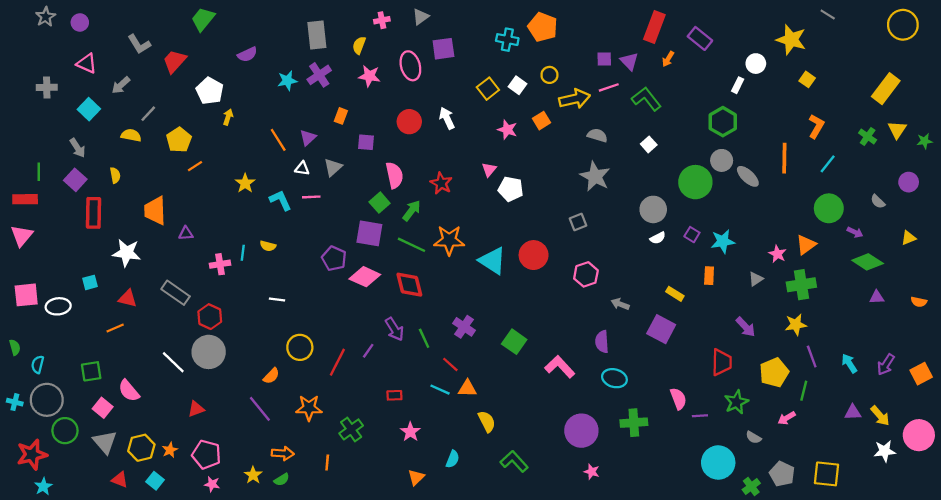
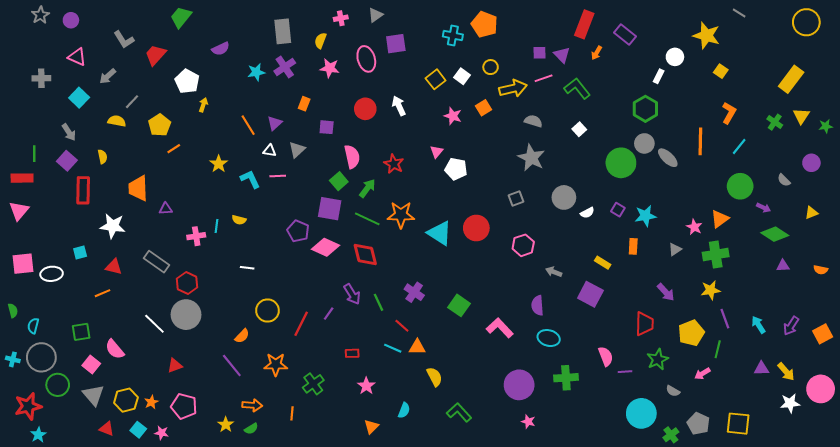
gray circle: (653, 209) -> (564, 197), moved
pink star: (212, 484) -> (162, 433), moved

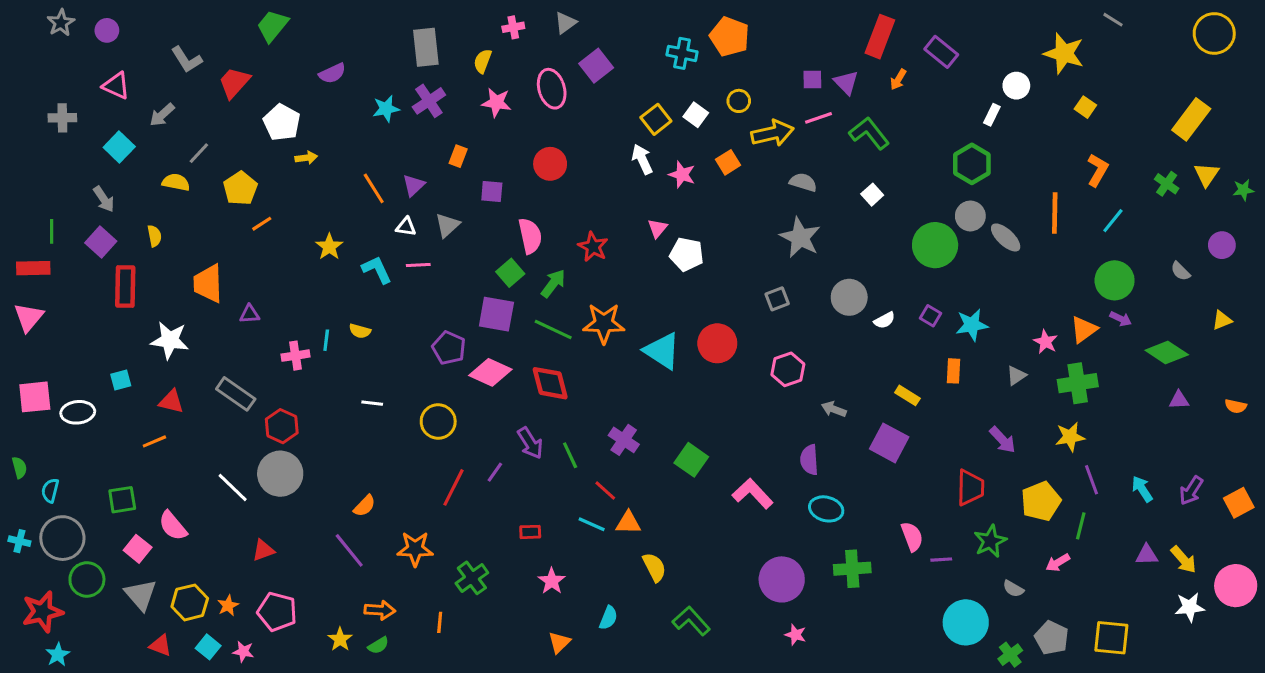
purple square: (396, 44) -> (596, 66), turned -30
yellow arrow: (203, 105) -> (306, 158), turned 64
white arrow: (399, 106) -> (642, 159), moved
purple arrow: (764, 208) -> (1121, 319), moved
yellow circle: (267, 311) -> (438, 421), moved

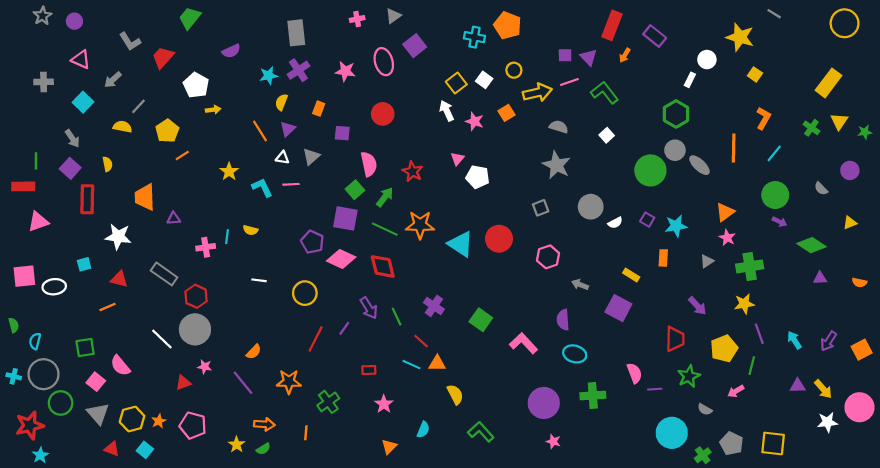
yellow semicircle: (483, 61) -> (281, 102), moved
pink triangle: (29, 317) -> (38, 222), moved, turned 30
orange triangle: (1084, 329) -> (725, 212), moved
pink star: (243, 652) -> (205, 367), moved

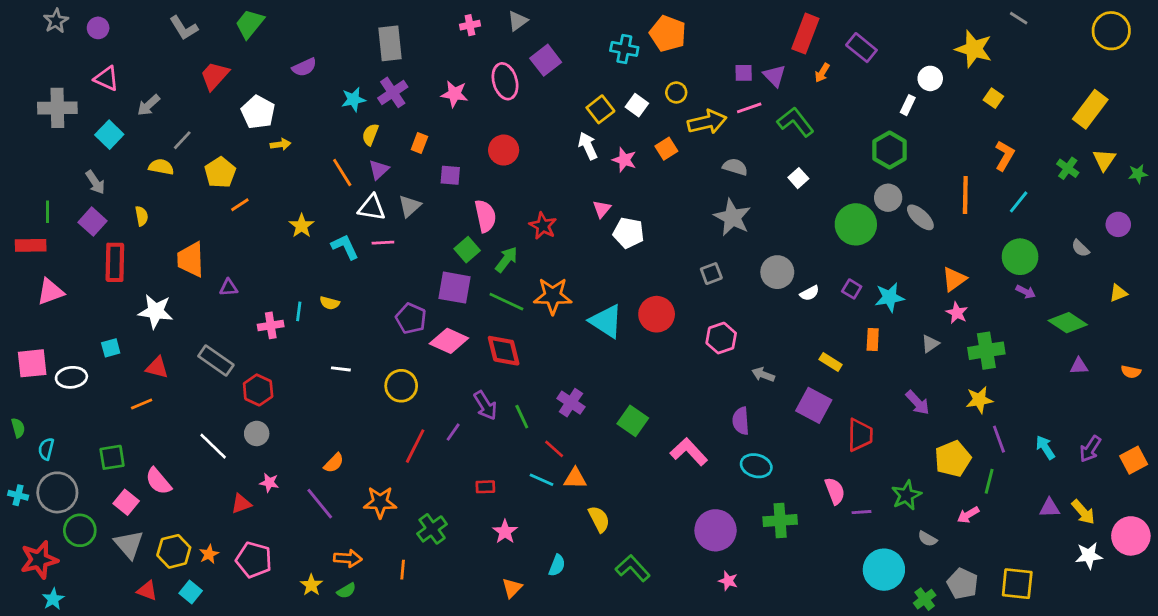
gray L-shape: (130, 41) -> (184, 28), moved
gray cross: (44, 82) -> (57, 108), size x1.5
white triangle: (282, 158) -> (372, 208), size x1.5
gray circle: (195, 329) -> (257, 433), size x0.6
red trapezoid: (675, 339) -> (860, 435), moved

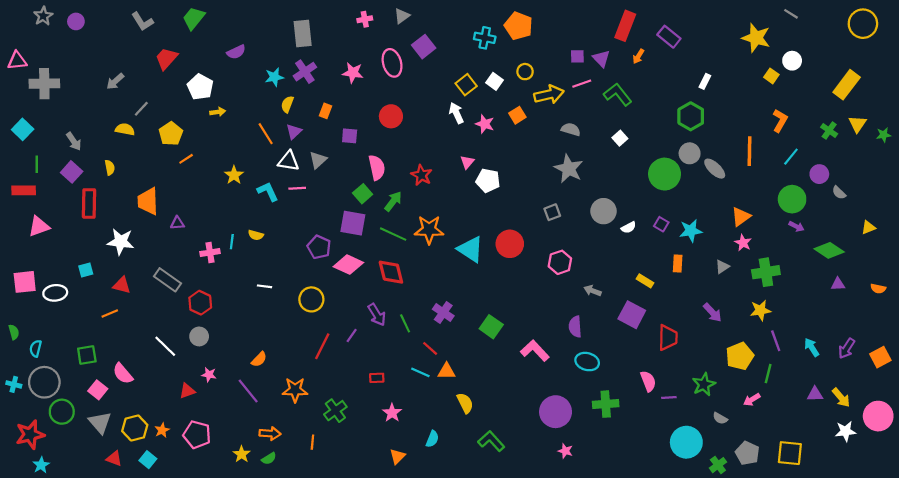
pink triangle: (106, 78) -> (17, 61), moved, turned -30
white circle: (930, 78) -> (792, 61), moved
cyan square: (109, 135) -> (23, 129), moved
purple circle: (1118, 224) -> (819, 174), moved

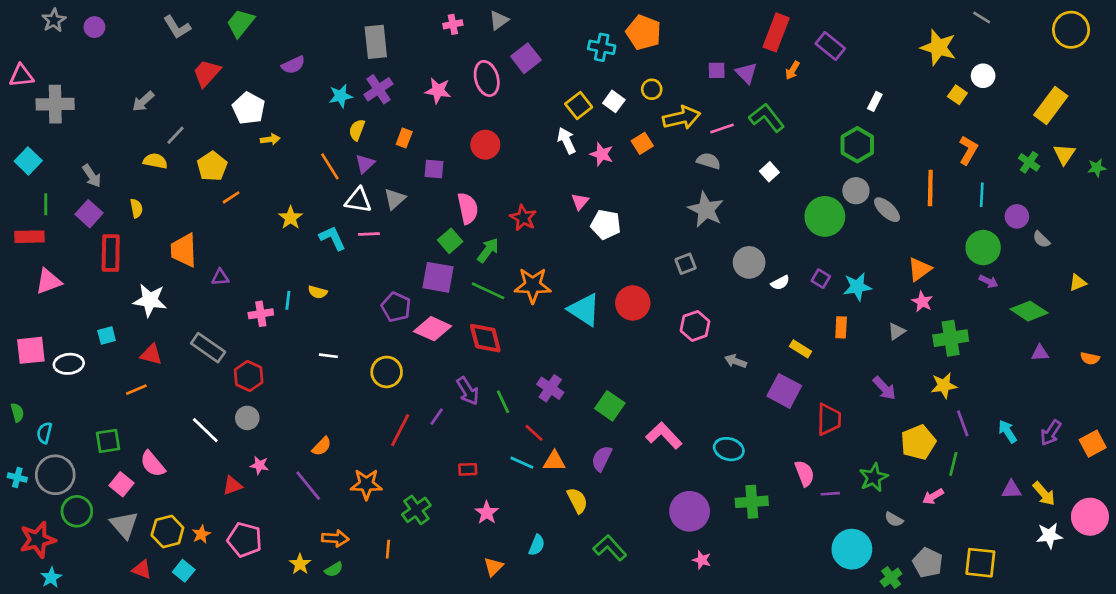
pink line: (582, 84) -> (722, 128), moved
cyan line: (791, 157) -> (982, 195), turned -36
purple semicircle: (575, 327) -> (602, 459), moved, turned 30

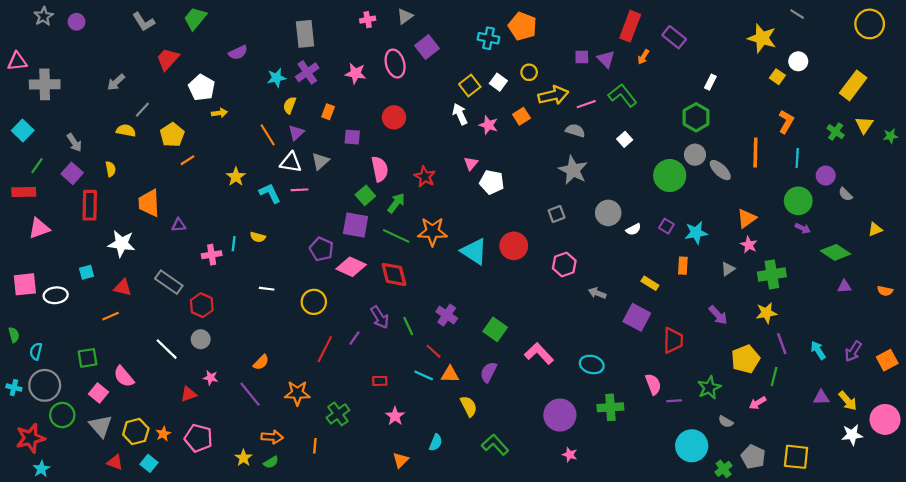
green line: (46, 204) -> (37, 166), turned 35

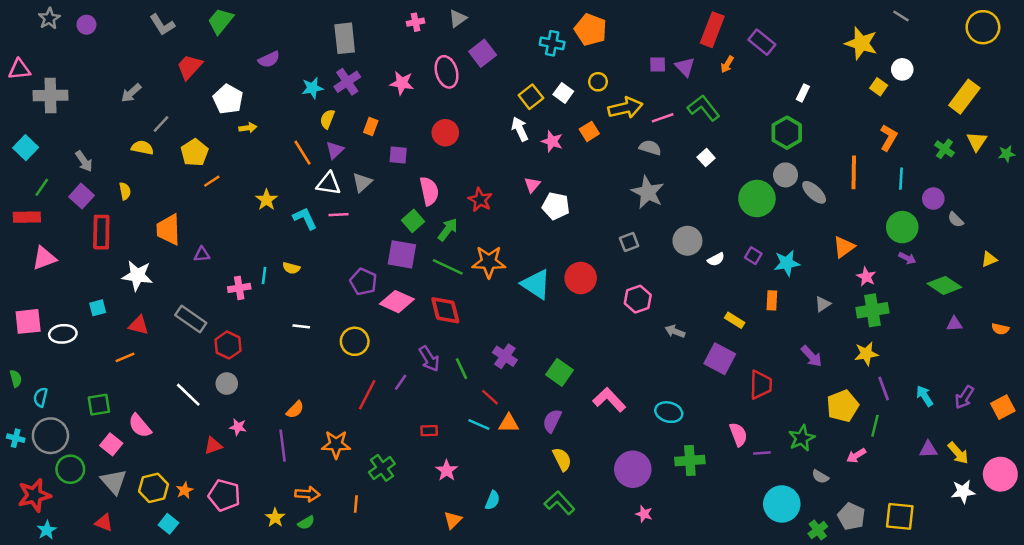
pink star: (749, 245) -> (866, 277), moved
purple line: (250, 394) -> (283, 446), turned 32
yellow semicircle: (469, 406) -> (562, 459), moved
red triangle: (115, 462) -> (104, 523), moved

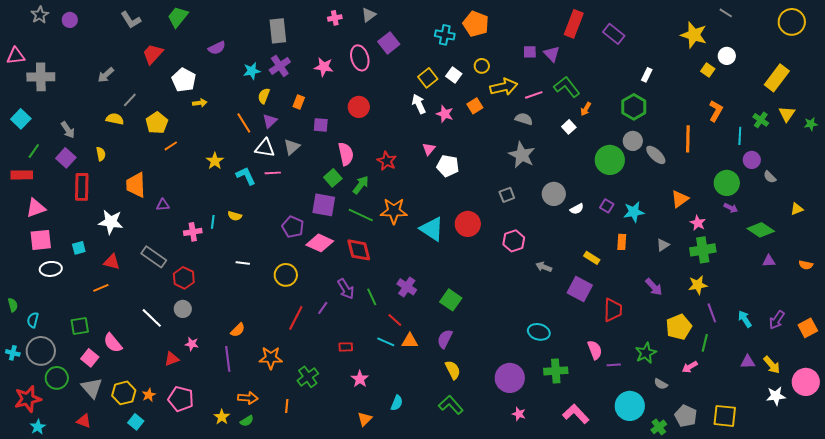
orange arrow: (727, 64) -> (586, 109), moved
cyan line: (901, 179) -> (740, 136), moved
pink square: (28, 321) -> (41, 240), moved
pink L-shape: (609, 400) -> (576, 414), moved

